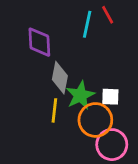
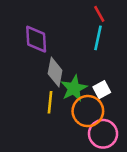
cyan line: (87, 24) -> (98, 38), moved
white square: (110, 97) -> (102, 90), turned -30

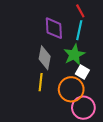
purple diamond: (36, 39) -> (54, 28), moved
green star: (74, 88) -> (74, 55), moved
white square: (102, 90) -> (82, 72), turned -32

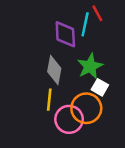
cyan line: (79, 30) -> (85, 24), moved
pink circle: (83, 108) -> (69, 119), moved

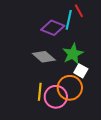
purple diamond: (65, 34) -> (53, 28), turned -65
gray diamond: (54, 70) -> (44, 57), turned -60
yellow line: (49, 100) -> (40, 92), moved

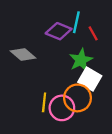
red line: (79, 11) -> (93, 33), moved
gray diamond: (44, 57) -> (23, 55), moved
white square: (81, 71) -> (90, 79), size x1.5

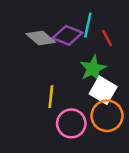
gray diamond: (23, 55) -> (41, 38), moved
orange circle: (77, 98) -> (107, 116), moved
yellow line: (44, 102) -> (51, 97), moved

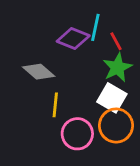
gray diamond: (41, 38) -> (39, 72), moved
green star: (93, 69) -> (117, 68), moved

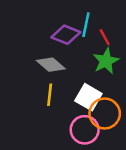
gray diamond: (39, 72) -> (51, 65), moved
white square: (112, 98) -> (88, 97), moved
pink circle: (77, 134) -> (85, 130), moved

